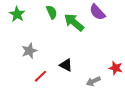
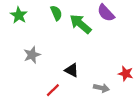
red line: (40, 76) -> (53, 90), moved
gray arrow: (93, 81) -> (101, 88), turned -144

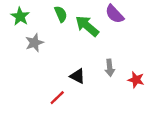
gray star: (32, 55) -> (34, 43), moved
gray arrow: (101, 88) -> (110, 68), moved, turned 72

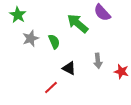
green semicircle: (61, 14) -> (54, 42), moved

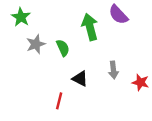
green arrow: (78, 23) -> (90, 27), turned 35
red line: (51, 88) -> (59, 101), turned -32

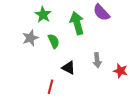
green star: (21, 17) -> (43, 15), moved

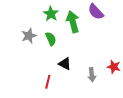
green star: (43, 15) -> (51, 14), moved
gray arrow: (97, 60) -> (92, 75), moved

